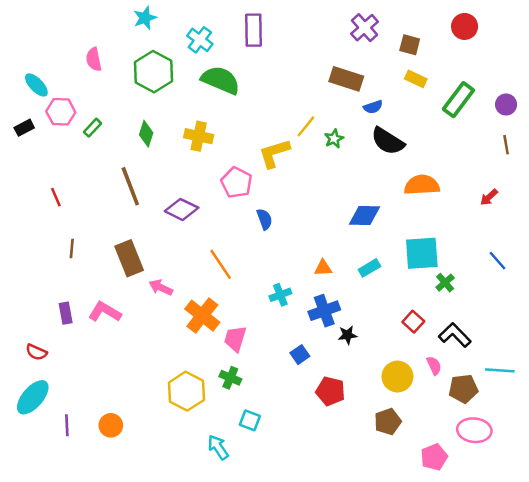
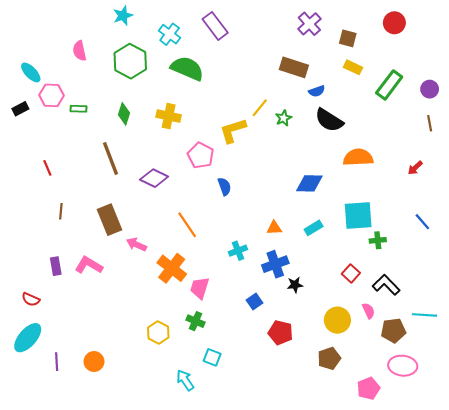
purple rectangle: (254, 30) -> (215, 26), turned -36
green rectangle: (93, 128) -> (78, 109), turned 49
green cross: (445, 283) -> (378, 240), turned 35
yellow hexagon: (186, 391) -> (158, 333), size x0.7

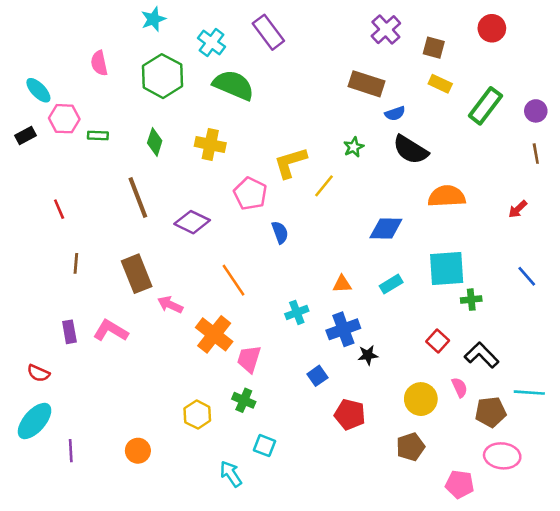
yellow line: (260, 108) -> (324, 186), moved
orange circle: (94, 362) -> (138, 451), moved
pink pentagon: (368, 388) -> (460, 484), turned 30

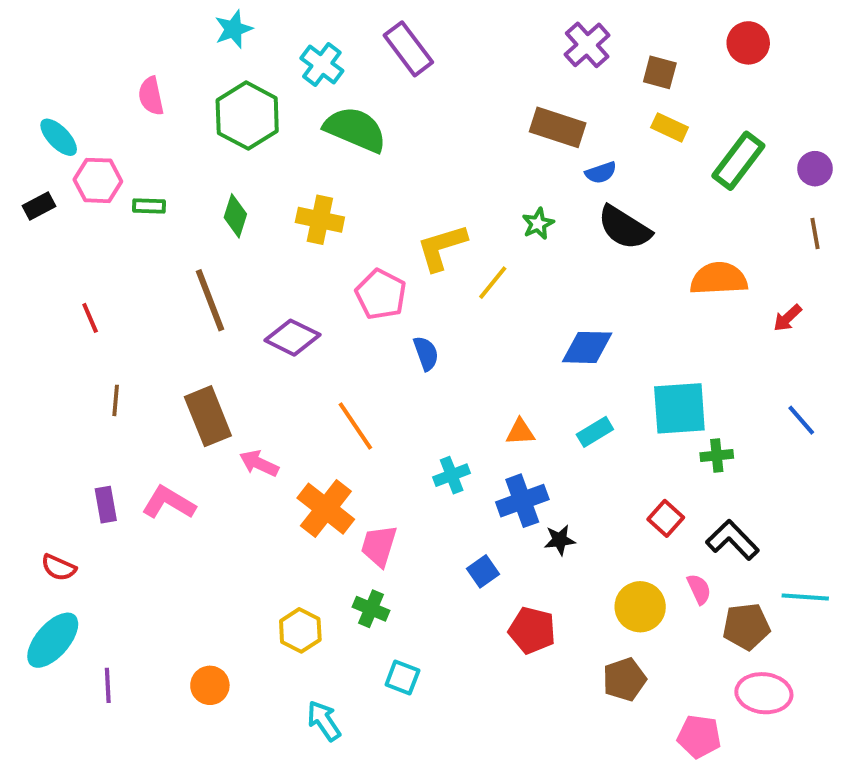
orange semicircle: (447, 196) -> (719, 279), moved
cyan arrow: (231, 474) -> (324, 721), moved

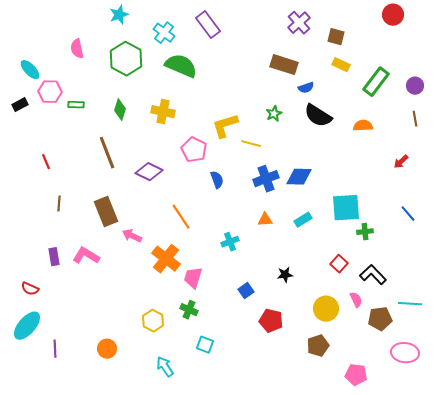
red circle: (748, 43) -> (393, 15), moved
orange semicircle: (719, 279) -> (363, 126), moved, size x0.7
yellow line: (493, 283) -> (251, 144), turned 66
blue cross: (522, 501) -> (266, 179), moved
pink ellipse: (764, 693) -> (405, 353), moved

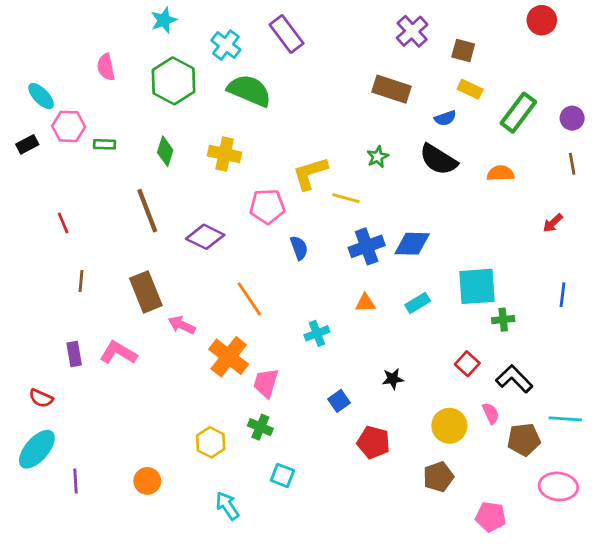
blue semicircle: (306, 88) -> (445, 118), moved
pink pentagon: (194, 150) -> (267, 206), turned -30
blue line: (408, 214) -> (562, 295), turned 48

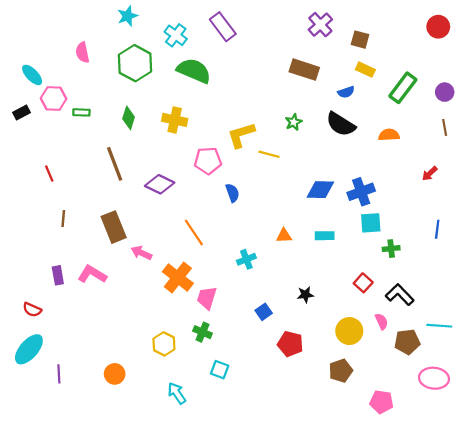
red circle: (542, 20) -> (438, 27), moved
blue cross: (367, 246) -> (361, 192), moved
cyan square: (477, 286) -> (371, 223), size x0.7
cyan rectangle: (418, 303) -> (325, 236), turned 30

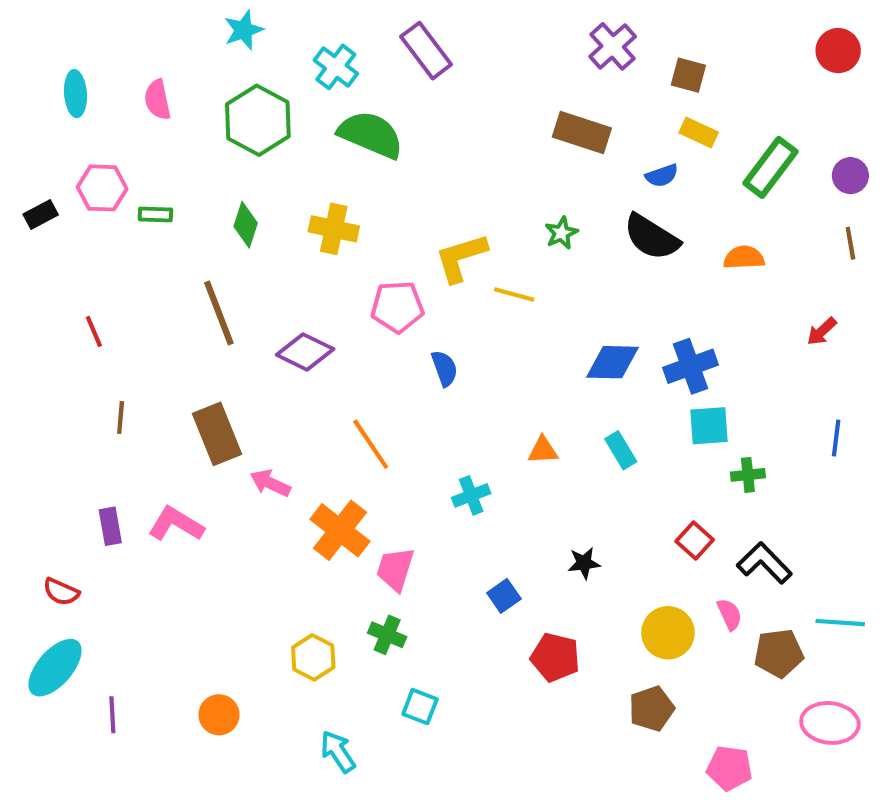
cyan ellipse: (32, 75) -> (75, 94), moved, turned 40
cyan rectangle: (325, 236) -> (621, 450), turned 60

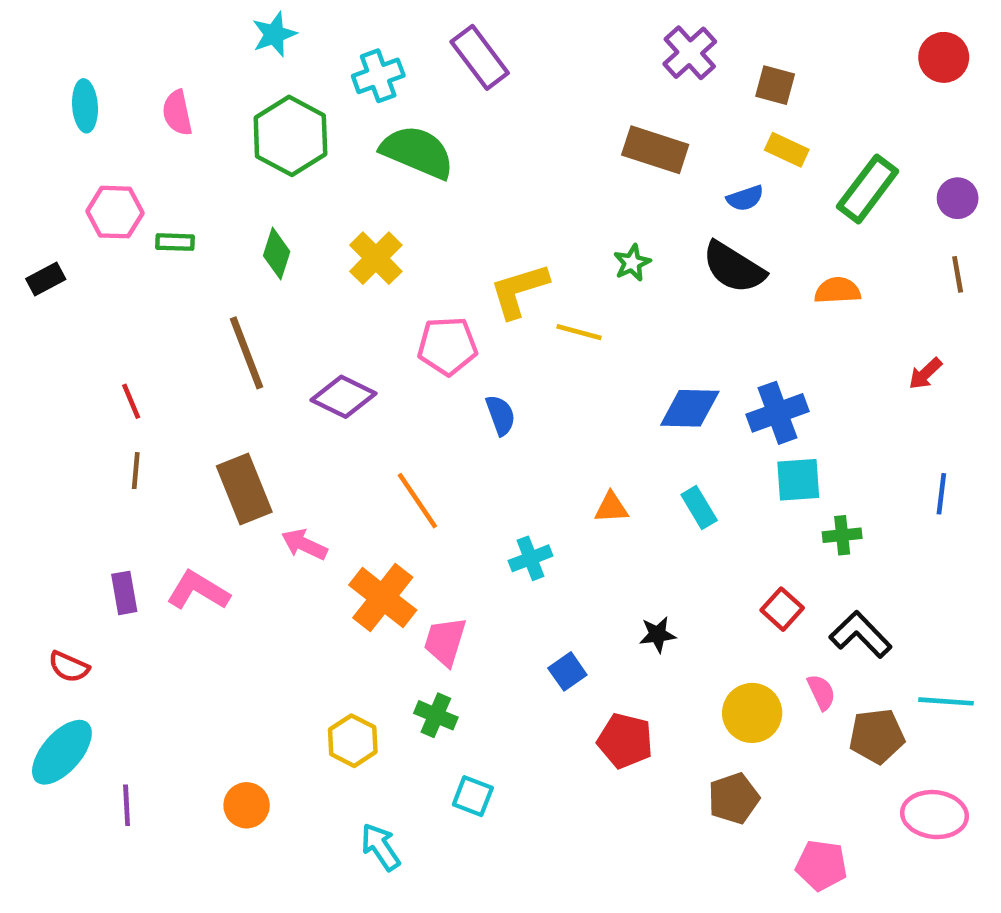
cyan cross: (336, 67) -> (378, 76), turned 33
black rectangle: (41, 215) -> (46, 279), moved
yellow cross: (334, 229) -> (376, 258), turned 33
red line: (94, 331) -> (131, 401), moved

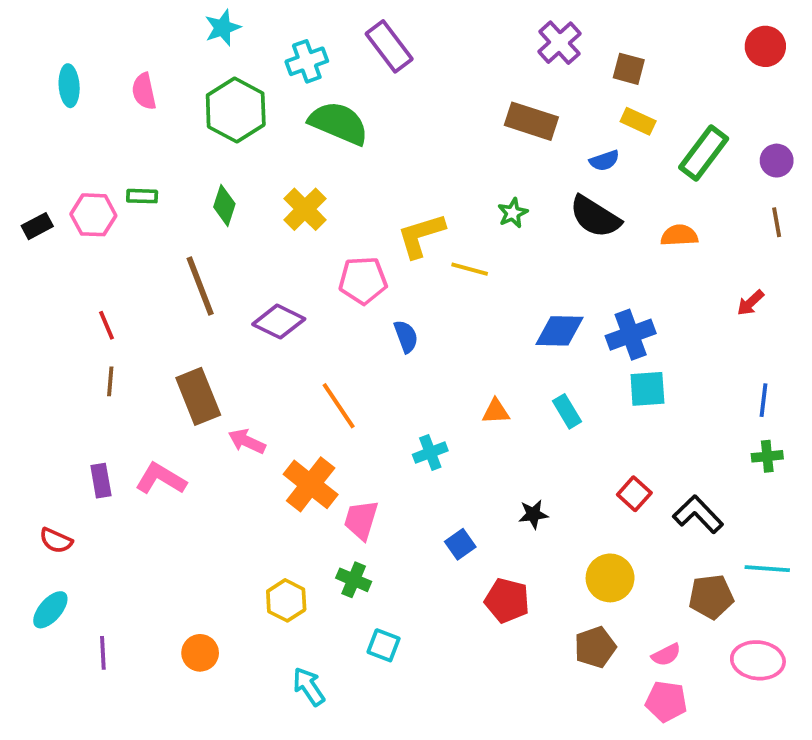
pink hexagon: (115, 212) -> (93, 215), moved
green cross: (842, 535) -> (767, 456), moved
pink semicircle: (821, 692) -> (666, 655), moved, turned 88
cyan ellipse: (62, 752) -> (50, 610), size x0.7

